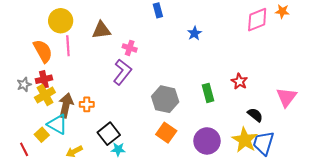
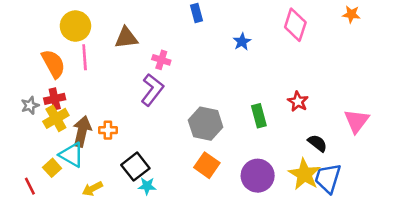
pink diamond: (257, 20) -> (295, 25), moved, turned -50

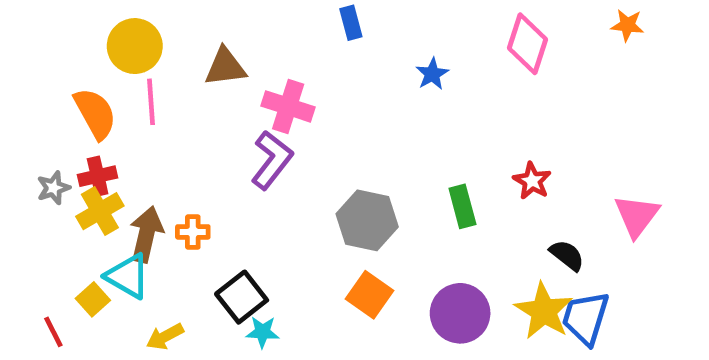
pink cross: (161, 60) -> (288, 106), size x1.5

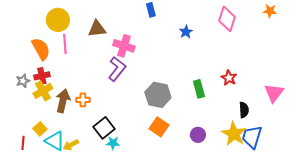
black semicircle: (567, 255) -> (244, 110), turned 49
cyan triangle: (128, 276) -> (55, 141), moved
purple circle: (460, 313) -> (198, 135), size x0.6
red line: (53, 332) -> (23, 143), turned 32

